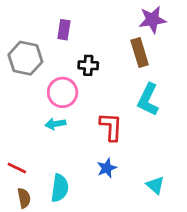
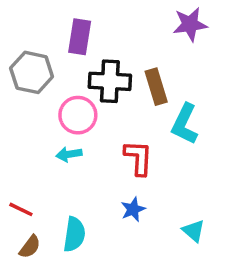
purple rectangle: (64, 30) -> (80, 37), size x1.4
brown rectangle: (140, 52) -> (156, 87), moved
black cross: (88, 65) -> (110, 81), size x1.6
brown semicircle: (24, 198) -> (30, 247), turned 48

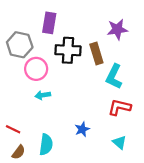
purple star: (190, 24) -> (117, 29), moved
pink circle: (78, 115) -> (36, 69), moved
red L-shape: (138, 158) -> (119, 107), moved, turned -80

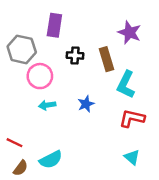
purple star: (117, 29) -> (130, 32), turned 30
black cross: (68, 50) -> (75, 55), size x0.6
blue star: (82, 129) -> (86, 104), moved
cyan semicircle: (46, 145) -> (51, 160), turned 55

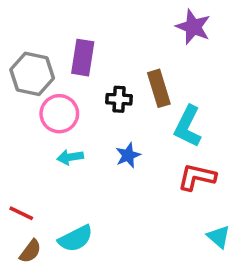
purple rectangle: (54, 25) -> (83, 58), moved
purple star: (130, 32) -> (193, 27), moved
black cross: (75, 55) -> (119, 99), moved
cyan triangle: (132, 157) -> (219, 237), moved

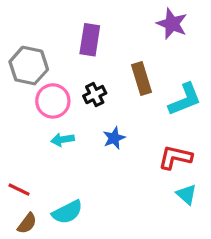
purple rectangle: (83, 58) -> (90, 40), moved
black cross: (119, 99) -> (95, 95), moved, turned -30
cyan L-shape: (188, 126) -> (185, 99), moved, turned -138
cyan triangle: (219, 237) -> (186, 194), moved

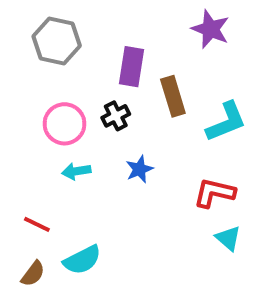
purple rectangle: (90, 40) -> (132, 67), moved
gray hexagon: (29, 66) -> (57, 41), moved
red line: (19, 190) -> (37, 224), moved

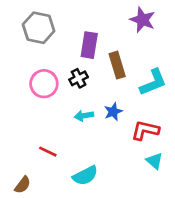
blue star: (139, 169) -> (113, 112), moved
cyan arrow: (76, 171) -> (84, 116), moved
red line: (37, 224) -> (48, 152), moved
cyan semicircle: (82, 260) -> (85, 176), moved

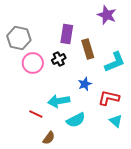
gray hexagon: (39, 28) -> (19, 38), moved
cyan arrow: (84, 116) -> (59, 101), moved, size x1.5
cyan semicircle: (85, 176) -> (76, 120), moved
brown semicircle: (23, 185) -> (49, 138), moved

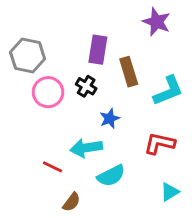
black cross: (59, 59) -> (86, 86), turned -32
blue star: (85, 84) -> (110, 119), moved
cyan triangle: (116, 121) -> (170, 192), moved, turned 48

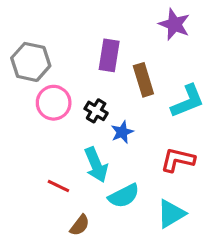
black cross: (86, 86) -> (96, 111), moved
cyan arrow: (86, 148) -> (96, 165), turned -104
cyan triangle: (170, 192) -> (171, 214), moved, size x1.4

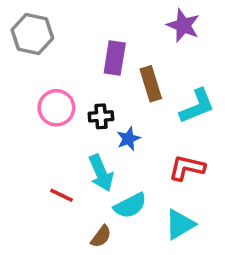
gray hexagon: (31, 62) -> (32, 34), moved
black cross: (96, 111) -> (101, 116), turned -35
brown semicircle: (80, 225) -> (101, 236), moved

